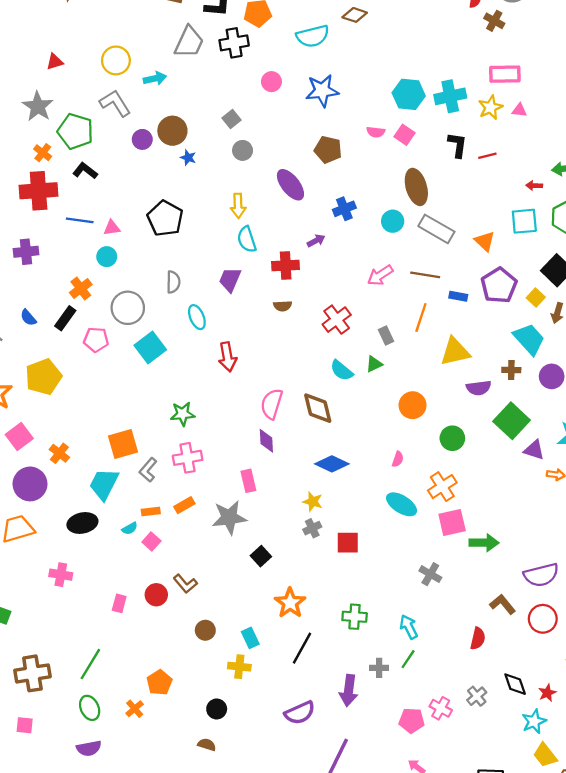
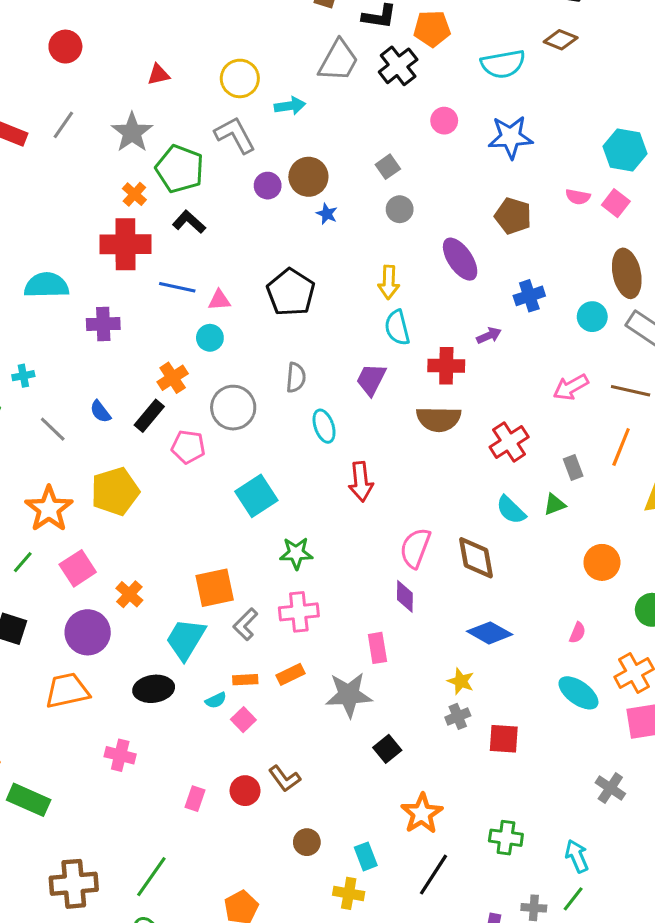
black cross: (234, 43) -> (398, 66), turned -32
brown semicircle: (283, 306) -> (439, 419), size x1.8
cyan square: (150, 347) -> (256, 496), moved

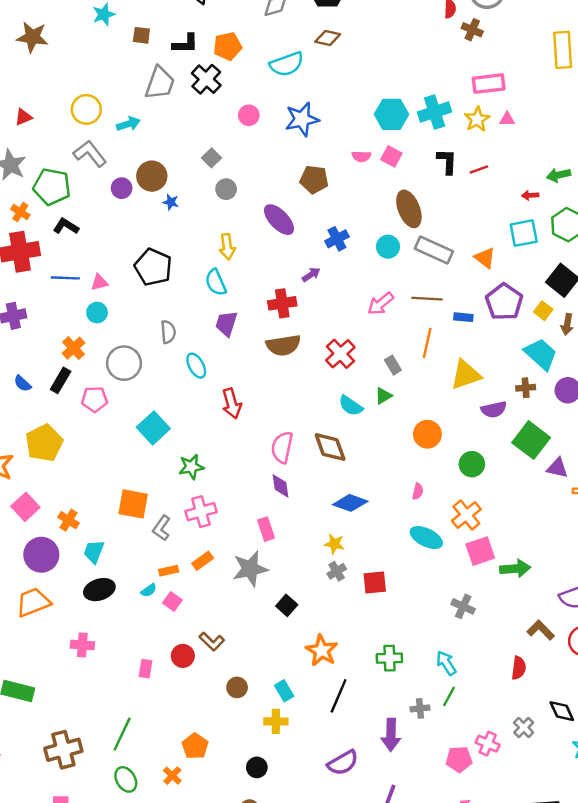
cyan semicircle: (397, 328) -> (216, 282), moved
orange square: (215, 588) -> (133, 504), turned 32
cyan trapezoid: (186, 639) -> (94, 552), moved, size x0.7

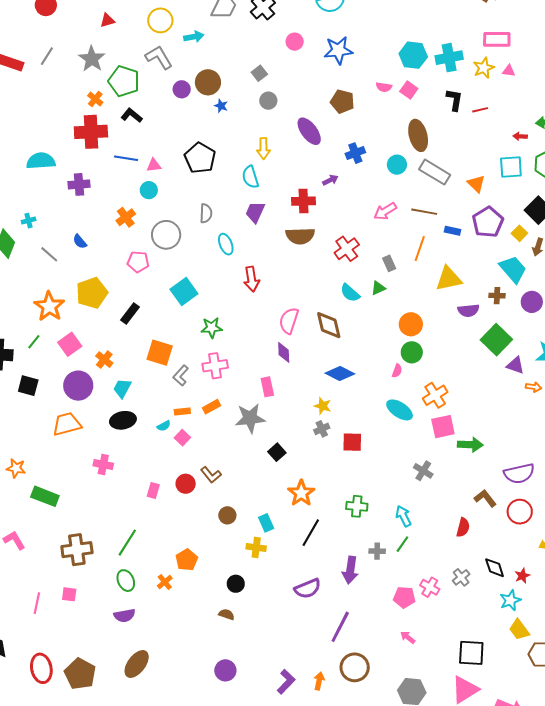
black rectangle: (61, 380) -> (130, 313), moved
green circle: (472, 464) -> (412, 352), moved

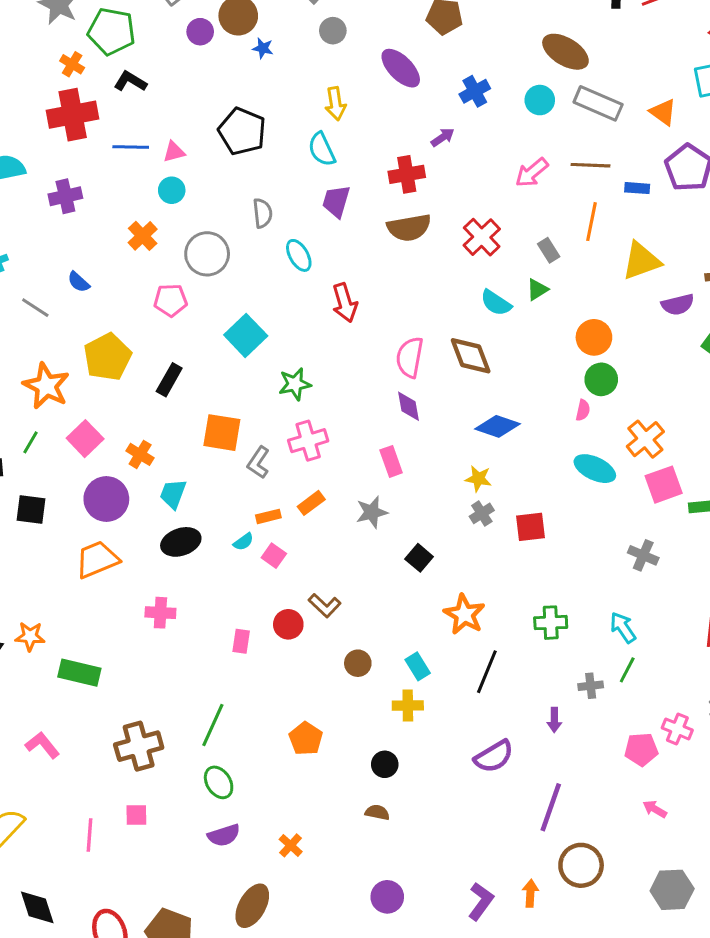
brown ellipse: (418, 135) -> (565, 52), turned -36
gray star: (250, 418) -> (372, 512), size x0.7
purple arrow: (350, 570) -> (554, 720), size x0.6
orange cross: (165, 582) -> (291, 845), moved

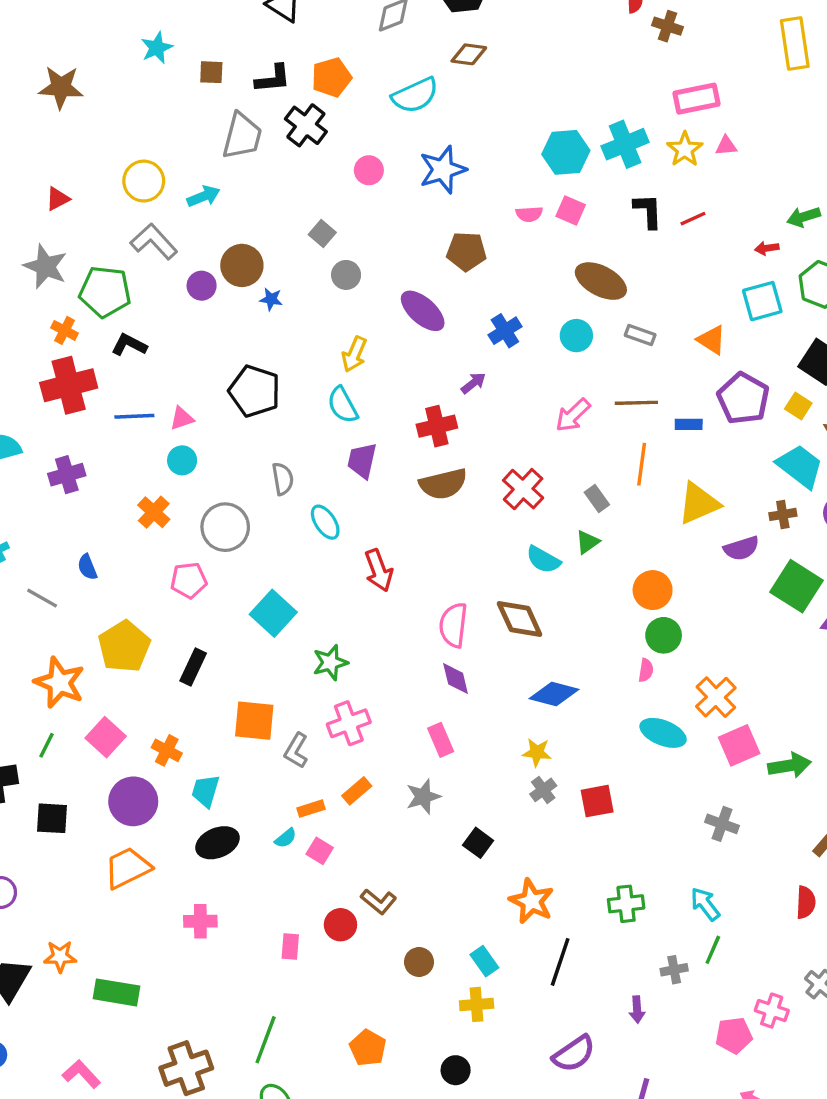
gray rectangle: (598, 103) -> (640, 335), size x0.6
yellow arrow: (336, 104) -> (354, 354), turned 36
blue semicircle: (79, 282) -> (87, 567), turned 30

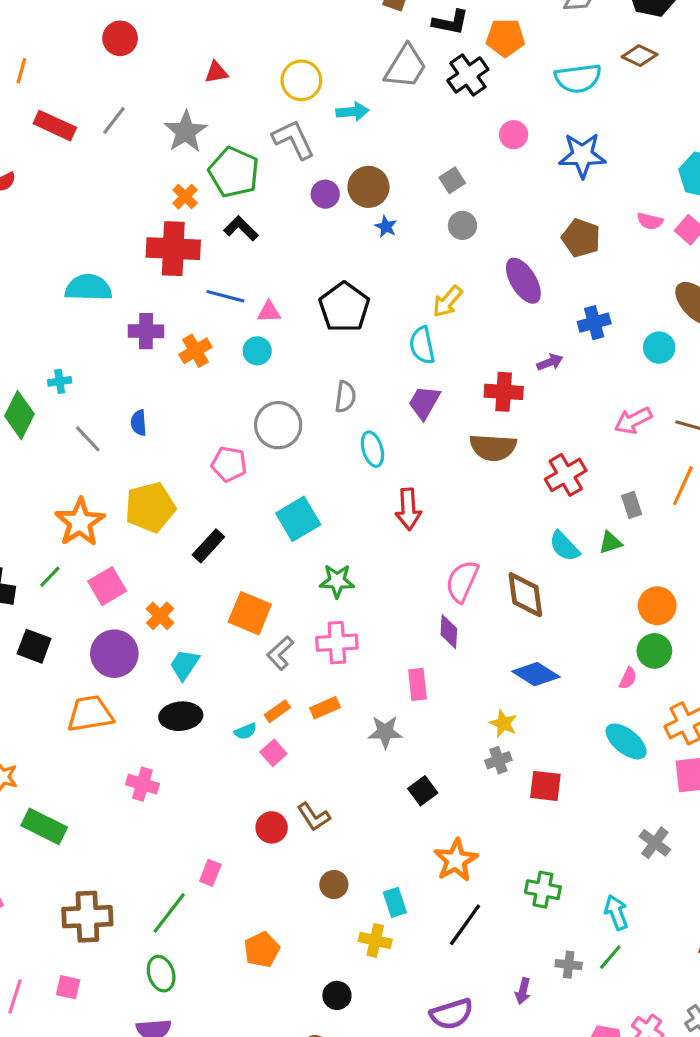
orange cross: (154, 512) -> (195, 351), moved
orange rectangle: (311, 809) -> (277, 711), turned -35
pink rectangle: (290, 947) -> (210, 873), moved

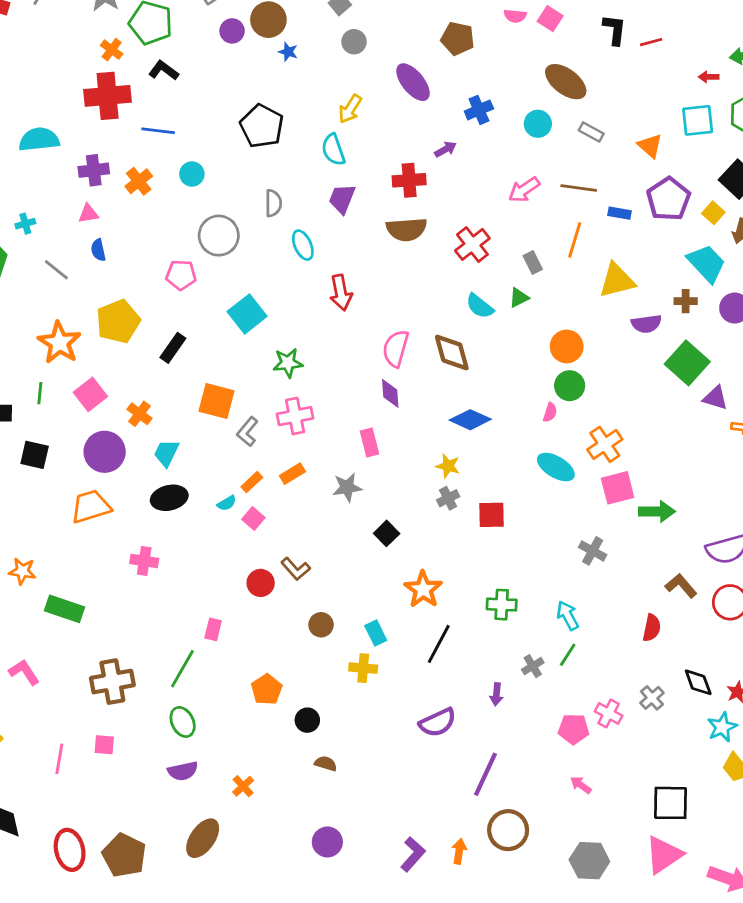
pink triangle: (269, 312) -> (88, 214), moved
green line: (50, 577) -> (40, 393), turned -30
gray cross: (569, 965) -> (533, 666), turned -30
black circle: (337, 995) -> (307, 720), moved

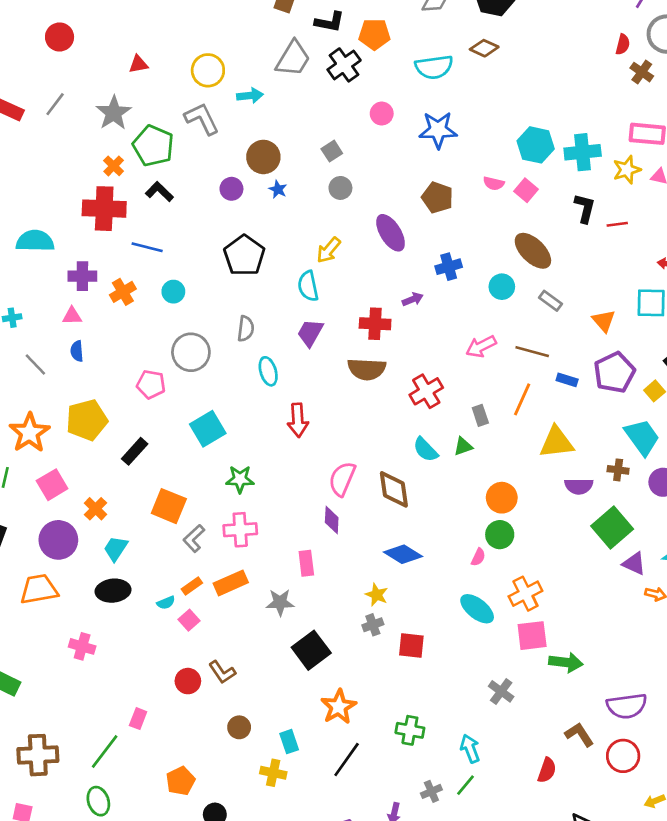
purple circle: (232, 31) -> (231, 189), moved
orange rectangle: (292, 474) -> (231, 583), size x1.4
black square: (387, 533) -> (311, 650), size x1.6

